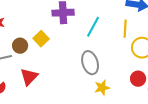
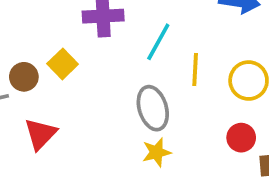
yellow line: (125, 29) -> (195, 69), moved
yellow star: (102, 88) -> (156, 152), moved

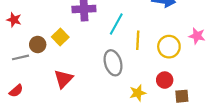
red triangle: (40, 134) -> (63, 79), moved
yellow star: (156, 152) -> (138, 93), moved

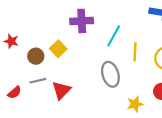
red star: (14, 20) -> (11, 41), moved
gray line: (20, 57) -> (38, 81), moved
red semicircle: (16, 91) -> (14, 92), moved

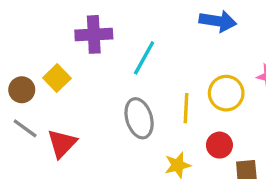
yellow line: (135, 52) -> (186, 108), moved
gray line: (38, 81) -> (25, 128), turned 49

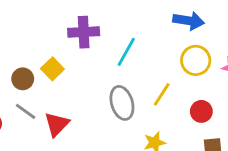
yellow circle: (226, 93) -> (196, 60), moved
yellow line: (186, 108) -> (162, 94), turned 30
red circle: (219, 145) -> (201, 111), moved

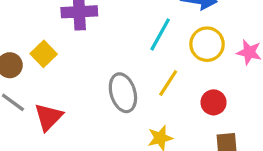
cyan line: (126, 52) -> (160, 34), moved

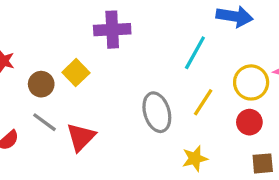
yellow circle: (207, 44) -> (251, 82), moved

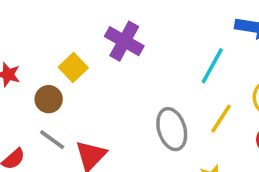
purple cross: (112, 30) -> (124, 41), turned 32
yellow square: (76, 73) -> (73, 68), moved

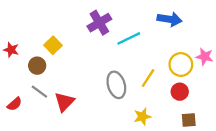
purple cross: (124, 41) -> (99, 23), moved, turned 30
cyan line: (212, 66) -> (129, 38), moved, turned 35

